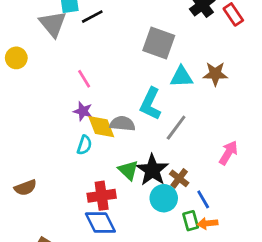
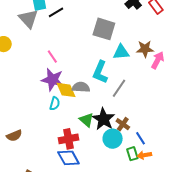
purple star: (83, 111) -> (52, 80), size x1.6
pink arrow: (228, 153) -> (158, 60), moved

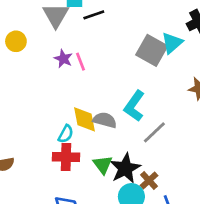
cyan triangle: (121, 52) -> (172, 43), moved, turned -48
pink line: (52, 57) -> (81, 62), moved
purple star: (52, 80) -> (63, 59), moved, size x0.6
red cross: (68, 139) -> (66, 157), moved

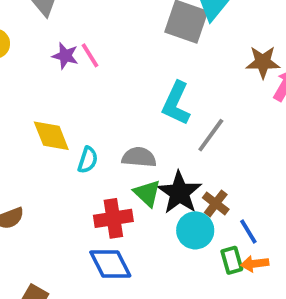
yellow diamond: (84, 119) -> (51, 136), moved
gray semicircle: (105, 120) -> (139, 157), moved
red cross: (66, 157) -> (113, 218), moved

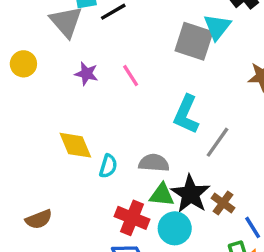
pink line: (90, 55) -> (131, 76), moved
green triangle: (147, 193) -> (162, 195), turned -36
red cross: (113, 218) -> (132, 218), turned 32
cyan circle: (195, 230) -> (175, 228), moved

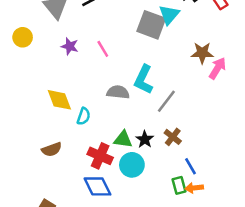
gray semicircle: (154, 163) -> (118, 92), moved
black star: (190, 194) -> (145, 139), size x0.6
brown cross: (223, 203) -> (173, 137), moved
brown semicircle: (39, 219) -> (52, 149), moved

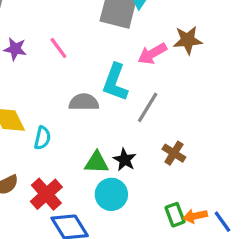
pink arrow: (217, 68) -> (152, 54), moved, turned -145
brown cross: (173, 137) -> (174, 153), moved
red cross: (100, 156) -> (46, 194), moved, turned 30
blue line: (191, 166) -> (222, 222), moved

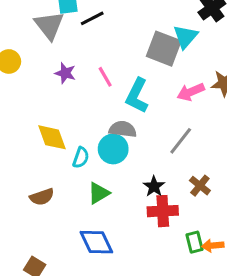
cyan L-shape: (115, 82) -> (137, 96), moved
green triangle: (97, 163) -> (99, 193), moved, turned -40
red cross: (46, 194) -> (163, 211), moved, turned 32
cyan circle: (111, 194) -> (113, 149), moved

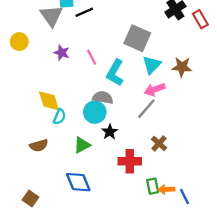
cyan triangle: (185, 37) -> (152, 65), moved
pink arrow: (191, 92) -> (155, 89), moved
cyan semicircle: (81, 158) -> (59, 117), moved
black star: (154, 186) -> (110, 132), moved

